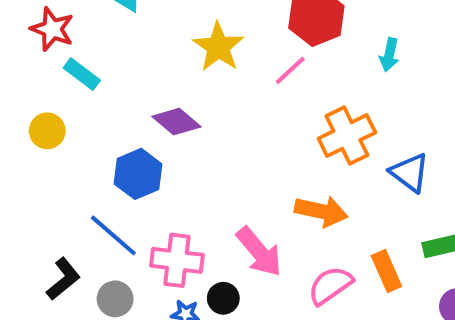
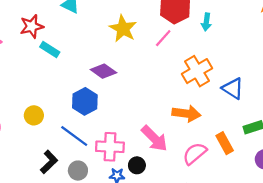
red star: (52, 29) -> (32, 26), turned -30
cyan arrow: (389, 55) -> (206, 22), moved
yellow circle: (47, 131) -> (34, 115), moved

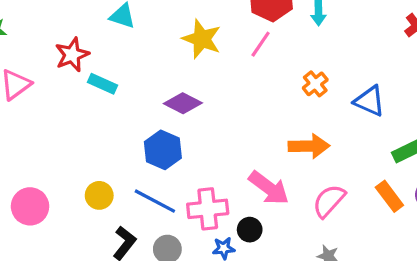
orange cross: (197, 71) -> (315, 84), size x0.6
yellow circle: (34, 115) -> (99, 195), moved
orange rectangle: (225, 143) -> (389, 196), moved

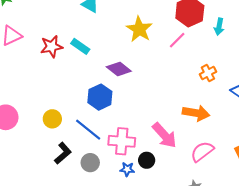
red star: (72, 55) -> (52, 47), moved
cyan rectangle: (102, 84) -> (80, 46), moved

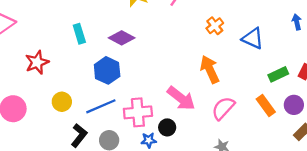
cyan rectangle: (80, 46) -> (79, 34), moved, turned 48
red star: (52, 47) -> (37, 62), moved
orange arrow: (196, 113) -> (210, 69), turned -115
blue line: (88, 130) -> (101, 106), turned -52

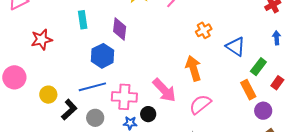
purple diamond: (122, 38) -> (120, 29), turned 60
green rectangle: (278, 74) -> (258, 67), moved, turned -36
yellow circle: (62, 102) -> (48, 95), moved
orange rectangle: (266, 105) -> (248, 90), moved

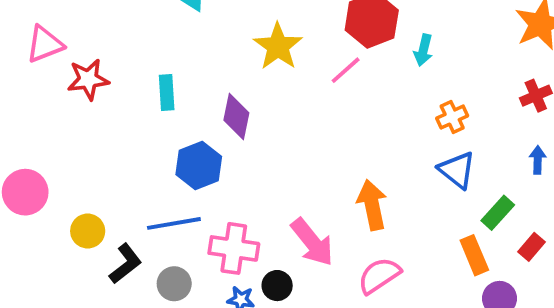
orange cross: (204, 30) -> (452, 117), moved
red star: (42, 40) -> (88, 79), moved

